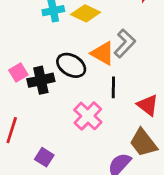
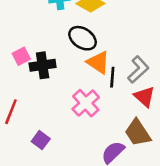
gray L-shape: (125, 43) -> (138, 70), moved
orange triangle: (103, 53) -> (98, 62), moved
black ellipse: (71, 65) -> (83, 38), moved

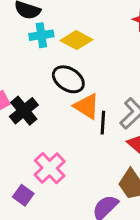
black cross: (43, 65) -> (24, 111), turned -30
pink cross: (86, 103) -> (50, 168), moved

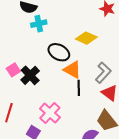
yellow diamond: (77, 40) -> (86, 38), moved
black line: (103, 123) -> (79, 88), moved

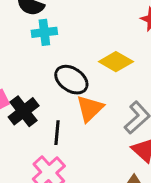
orange triangle: (72, 70) -> (90, 109), turned 42
black line: (79, 88) -> (57, 133), moved

